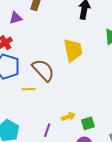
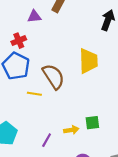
green square: (88, 123) -> (92, 123), moved

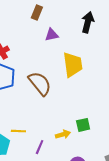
purple triangle: (34, 16) -> (52, 35), moved
yellow line: (34, 94) -> (18, 131), moved

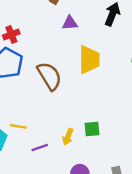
yellow arrow: (63, 134) -> (68, 137), turned 120
purple line: (40, 147) -> (40, 147), turned 40

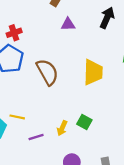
yellow trapezoid: (89, 60) -> (93, 72), moved
green square: (92, 129) -> (84, 122), turned 32

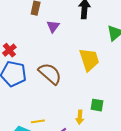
purple triangle: (68, 24) -> (53, 26), turned -32

